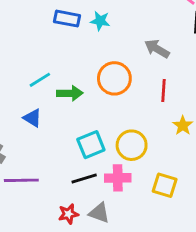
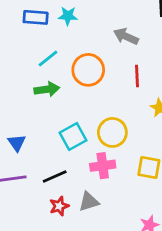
cyan line: (40, 80) -> (48, 59), moved
blue triangle: (32, 118) -> (17, 143), moved, turned 30
black line: (84, 179) -> (55, 176), moved
gray triangle: (99, 213) -> (89, 202), turned -30

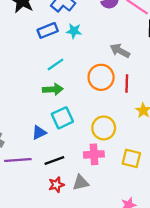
blue rectangle: (36, 17) -> (48, 30), turned -30
orange circle: (88, 70) -> (101, 77), moved
cyan square: (73, 137) -> (62, 118), moved
blue triangle: (17, 143) -> (39, 132), moved, turned 35

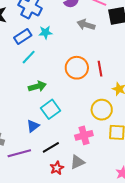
gray arrow: (120, 51) -> (86, 25), moved
cyan line: (56, 64) -> (29, 57), moved
yellow circle: (104, 128) -> (102, 110), moved

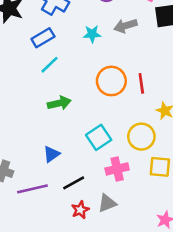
gray arrow: (86, 25) -> (125, 26), turned -36
cyan star: (45, 32) -> (92, 34), moved
cyan square: (50, 109) -> (99, 137), moved

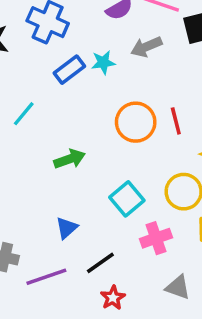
blue rectangle: (43, 38) -> (69, 70), moved
cyan line: (49, 65) -> (24, 114), moved
gray triangle: (107, 203) -> (178, 287), moved, turned 48

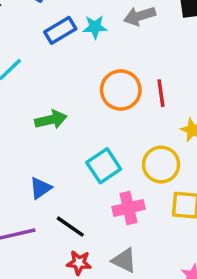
black line: (100, 263) -> (70, 227), turned 64
gray triangle: (178, 287) -> (124, 260), moved
red star: (113, 298) -> (79, 263), turned 30

